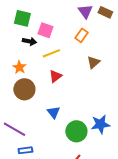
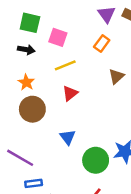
black arrow: (29, 41) -> (26, 50), moved

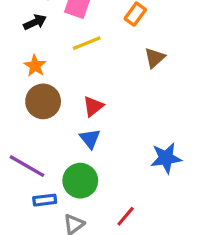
black arrow: (26, 50) -> (35, 22), turned -35
red triangle: (70, 93) -> (93, 106), moved
green circle: (96, 160) -> (80, 181), moved

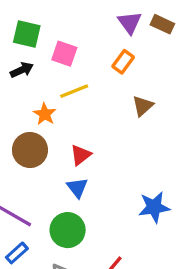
orange star: (35, 66) -> (45, 114), moved
blue rectangle: (45, 200) -> (17, 253), moved, turned -35

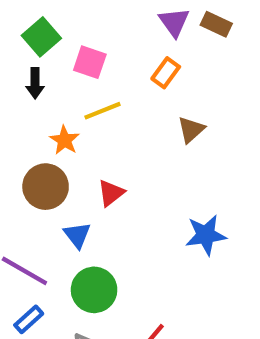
green square: (27, 34) -> (41, 37), turned 36
black arrow: (22, 70) -> (35, 83), turned 115
blue triangle: (77, 188) -> (77, 235), moved
blue star: (154, 207) -> (206, 235), moved

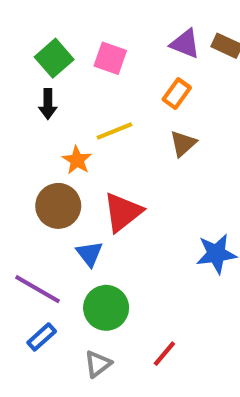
purple triangle: (174, 22) -> (185, 44), turned -32
pink square: (90, 62) -> (110, 58), moved
brown triangle: (191, 130) -> (183, 144), moved
red triangle: (111, 193) -> (123, 212), size x1.5

